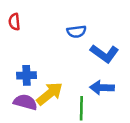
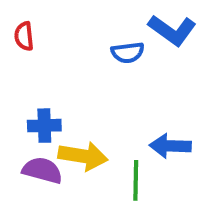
blue L-shape: (104, 53) -> (172, 30), moved
yellow arrow: (50, 94) -> (83, 156), turned 48

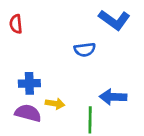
blue semicircle: (128, 53) -> (85, 50), moved
yellow arrow: (83, 156) -> (55, 104), size x0.6

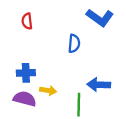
red semicircle: (16, 24) -> (27, 21), moved
blue semicircle: (85, 50) -> (74, 43), turned -78

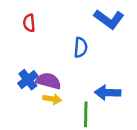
blue cross: (26, 73) -> (28, 80), turned -36
purple semicircle: (25, 99) -> (48, 81), moved

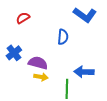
red semicircle: (29, 23) -> (23, 18), turned 64
blue cross: (28, 80) -> (14, 53), moved

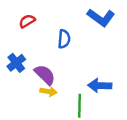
blue semicircle: (63, 37) -> (64, 39), moved
purple semicircle: (38, 63) -> (45, 75), turned 30

